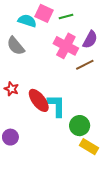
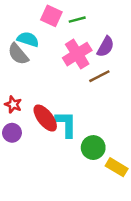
cyan semicircle: (27, 21) -> (28, 39), moved
pink cross: (66, 46) -> (77, 54), turned 30
purple circle: (10, 137) -> (12, 133), moved
yellow rectangle: (89, 147) -> (117, 167), moved

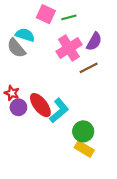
cyan L-shape: (66, 124) -> (59, 111), turned 50
purple circle: (12, 133) -> (18, 107), moved
yellow rectangle: (117, 167) -> (84, 149), moved

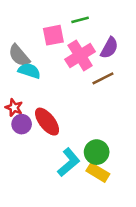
pink square: (46, 14) -> (53, 35), moved, turned -36
cyan semicircle: (25, 35) -> (29, 71), moved
cyan L-shape: (59, 111) -> (69, 162), moved

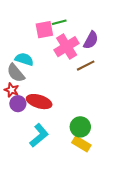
green line: (80, 20) -> (59, 22), moved
gray semicircle: (19, 55) -> (16, 73), moved
red ellipse: (47, 122) -> (39, 102), turned -35
cyan L-shape: (69, 162) -> (39, 135), moved

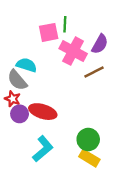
green line: (59, 22) -> (65, 24), turned -72
pink cross: (67, 47) -> (73, 51), turned -30

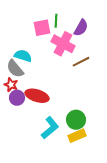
purple semicircle: (100, 44) -> (81, 28), moved
cyan L-shape: (43, 149) -> (50, 128), moved
yellow rectangle: (89, 158) -> (77, 136), turned -54

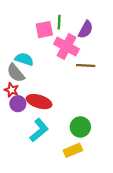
brown line: (81, 62) -> (86, 66), turned 30
cyan L-shape: (50, 128) -> (39, 130), moved
yellow rectangle: (77, 136) -> (73, 150), moved

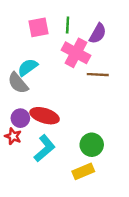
pink square: (44, 30) -> (38, 27), moved
cyan semicircle: (24, 59) -> (28, 67), turned -54
red star: (11, 90) -> (13, 136), moved

